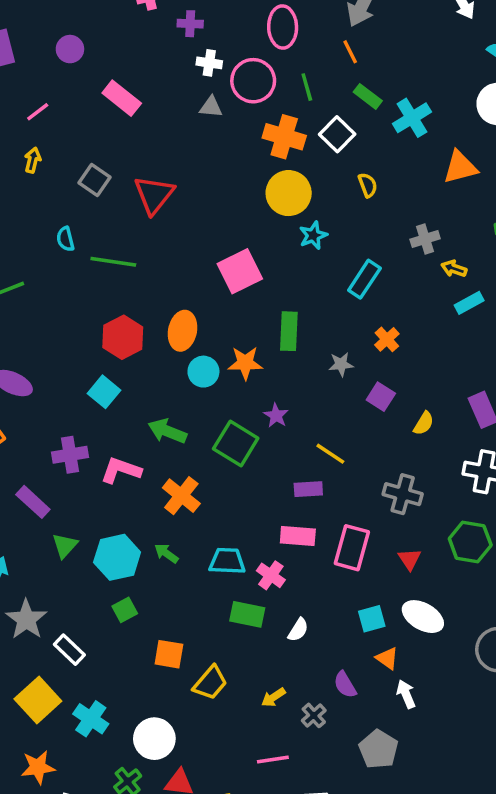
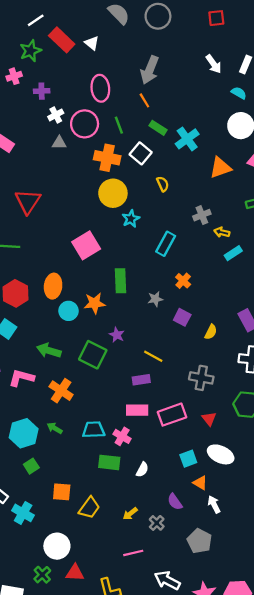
white cross: (209, 63) -> (56, 115), turned -32
pink rectangle: (352, 548) -> (172, 415), turned 60
cyan cross: (91, 719) -> (23, 513), moved

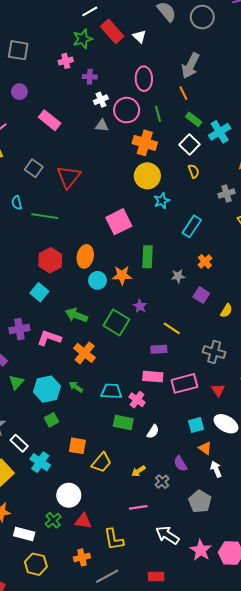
white square: (141, 153) -> (189, 145), moved
gray cross: (202, 215) -> (227, 193), moved

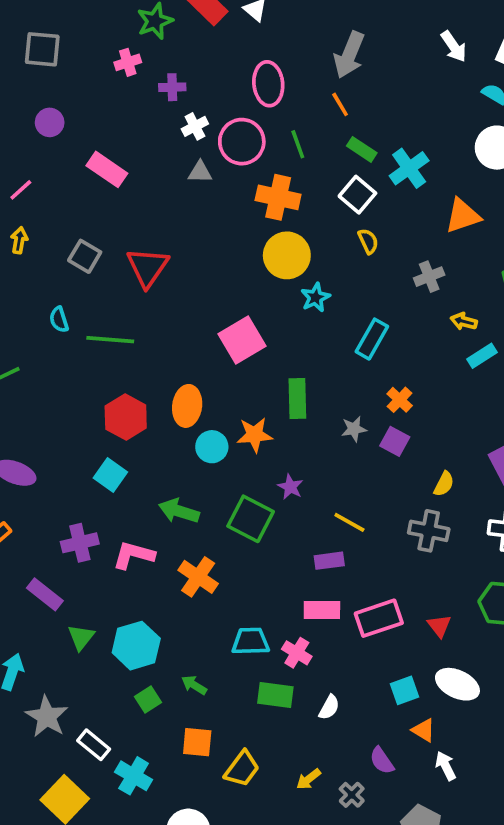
purple square: (201, 295) -> (395, 441), moved
gray cross: (214, 352) -> (429, 531), moved
green arrow: (76, 387) -> (194, 685), moved

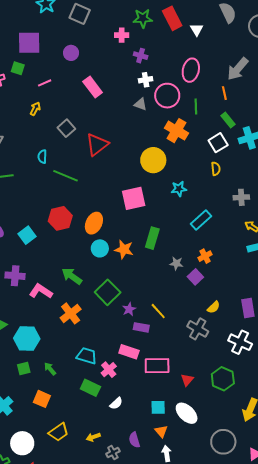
yellow circle: (287, 255) -> (153, 160), moved
cyan square: (110, 475) -> (27, 235), moved
purple star: (290, 487) -> (129, 309), moved
yellow trapezoid: (242, 769) -> (59, 432), moved

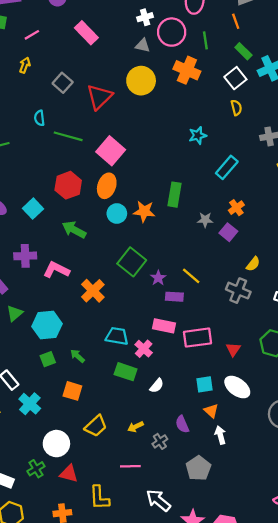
yellow circle: (153, 160) -> (141, 81), moved
pink square: (134, 198) -> (111, 151), moved, turned -30
green arrow: (72, 276) -> (74, 230), moved

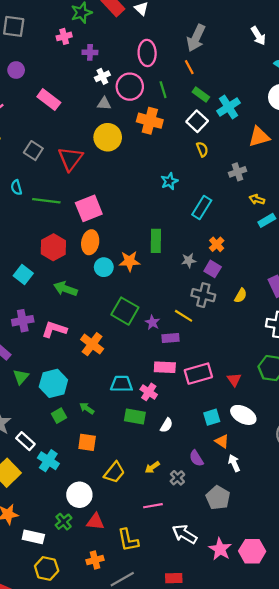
pink square: (111, 151) -> (89, 208), turned 36
gray cross: (238, 291) -> (203, 295), moved

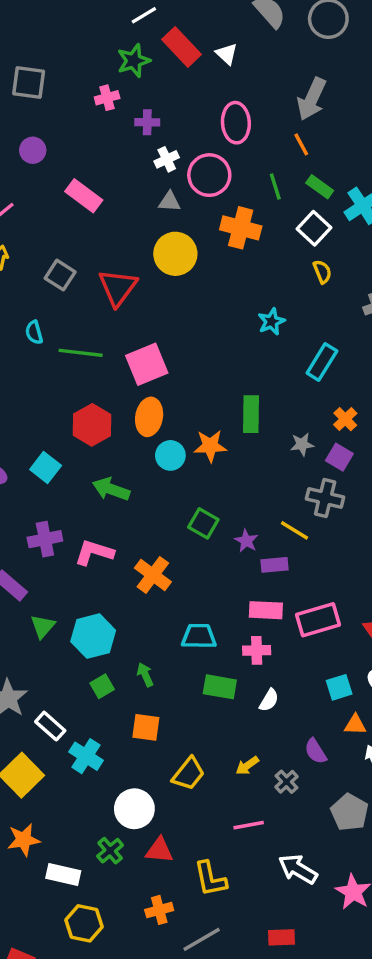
green line: (163, 90) -> (275, 187), moved
green square: (125, 311) -> (203, 523), size x0.7
pink cross: (149, 392) -> (257, 650), moved, turned -35
green arrow: (87, 408) -> (145, 675), turned 32
orange triangle: (222, 441) -> (355, 725), turned -32

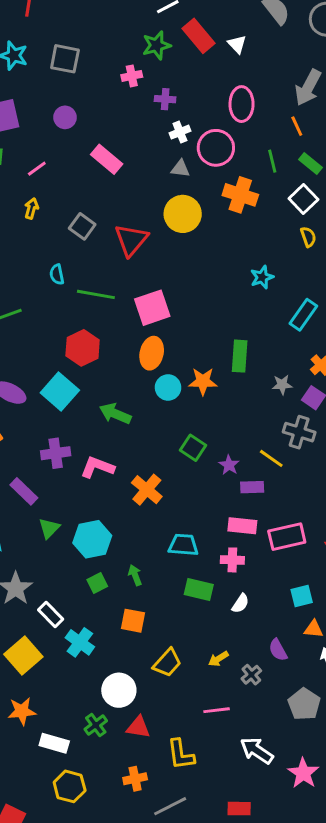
red hexagon: (92, 425) -> (83, 348), moved
cyan square: (46, 467) -> (60, 391), size x1.4

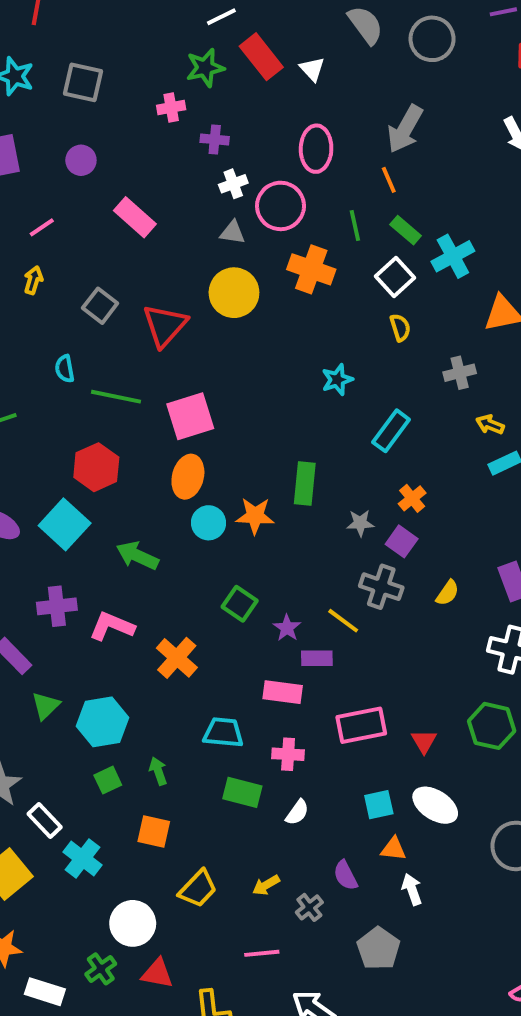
pink rectangle: (242, 526) -> (283, 692), moved

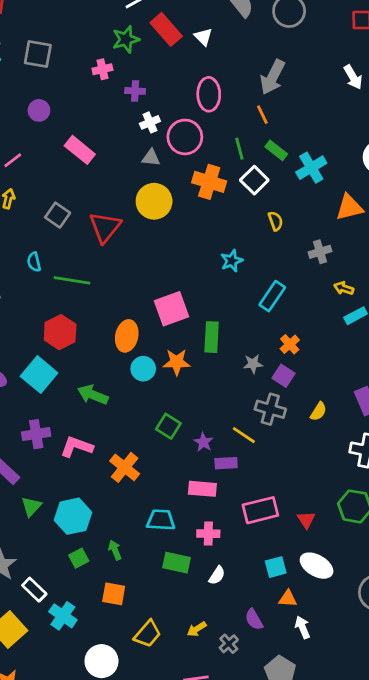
white square: (395, 277) -> (254, 180), moved
pink square: (190, 416) -> (171, 309), moved

